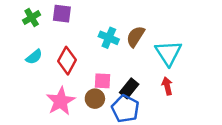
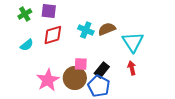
brown semicircle: (135, 37) -> (107, 29), turned 36
red diamond: (67, 61) -> (53, 35), moved, turned 45
brown circle: (95, 99) -> (75, 78), size x1.5

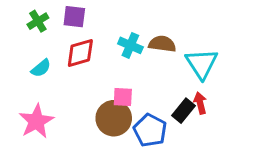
brown semicircle: (107, 29) -> (162, 44), turned 30
black rectangle: (102, 70) -> (183, 111), moved
pink star: (48, 80) -> (36, 121), moved

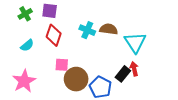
red diamond: (80, 53) -> (54, 35), turned -55
pink square: (123, 97) -> (62, 65), moved

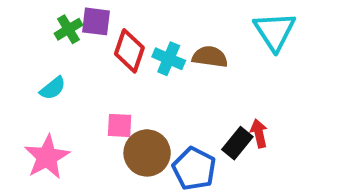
green cross: (25, 14) -> (68, 29), moved
red diamond: (54, 35) -> (129, 51), moved
cyan triangle: (135, 42) -> (275, 31), moved

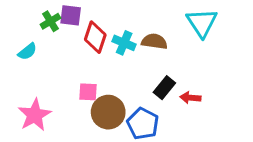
cyan semicircle: (53, 88) -> (27, 52), moved
red arrow: (259, 133) -> (190, 98), turned -72
black rectangle: (237, 143) -> (164, 88), moved

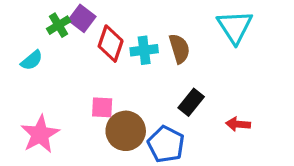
purple square: (71, 15) -> (82, 18), turned 30
brown semicircle: (154, 41) -> (179, 49), turned 65
cyan cross: (124, 43) -> (144, 50), turned -30
red arrow: (190, 98) -> (238, 124), moved

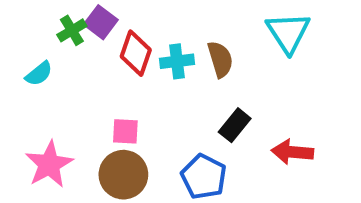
red arrow: (238, 124) -> (292, 152), size x1.4
brown circle: (126, 131) -> (123, 175), moved

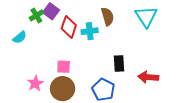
brown semicircle: (220, 59) -> (107, 16), moved
black rectangle: (235, 125) -> (119, 64), turned -42
pink star: (49, 164) -> (35, 83), moved, size x0.7

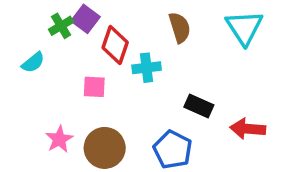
cyan cross: (90, 31) -> (147, 68), moved
black rectangle: (119, 64) -> (199, 106), turned -63
pink square: (64, 67) -> (94, 87), moved

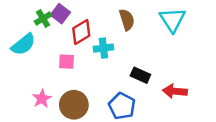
red diamond: (115, 45) -> (81, 32), turned 40
cyan semicircle: (33, 62) -> (23, 44), size x1.5

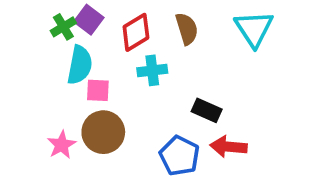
red diamond: (81, 32) -> (136, 32), moved
cyan semicircle: (23, 44) -> (80, 65), moved, turned -40
red arrow: (175, 91) -> (228, 147), moved
brown circle: (74, 105) -> (103, 132), moved

